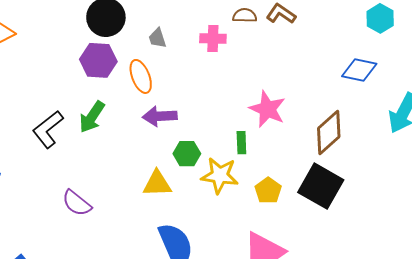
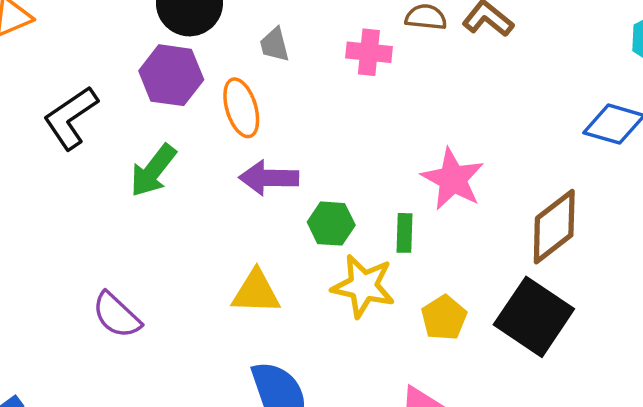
black L-shape: (48, 129) -> (71, 118), moved
green hexagon: (187, 154) -> (331, 224), moved

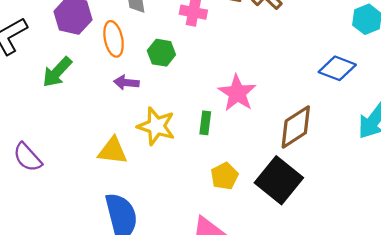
purple arrow: (269, 178) -> (126, 83), size x0.7
green hexagon: (331, 224) -> (161, 53), moved
yellow star: (363, 286) -> (156, 126), moved

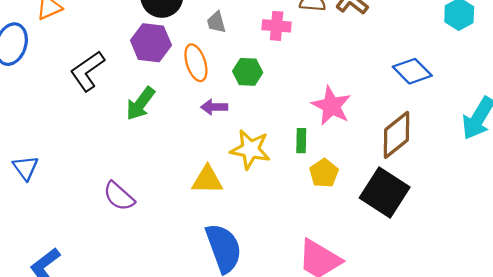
blue diamond: (337, 68) -> (412, 71), moved, turned 30
yellow pentagon: (225, 176) -> (324, 173), moved

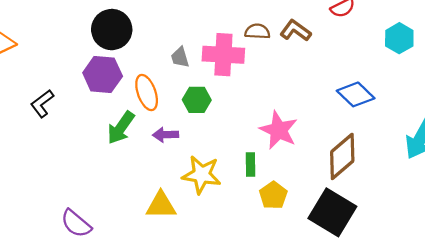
gray trapezoid: (216, 22) -> (180, 57), moved
pink cross: (277, 26) -> (223, 55), size x1.5
black L-shape: (87, 71) -> (42, 104), size x0.7
green arrow: (141, 104) -> (121, 128), moved

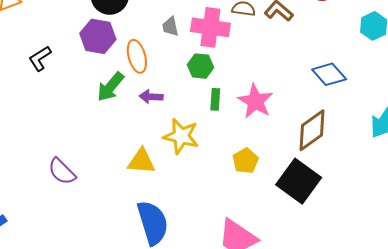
green hexagon: (197, 100) -> (200, 66), moved
green rectangle: (250, 165) -> (215, 99), moved

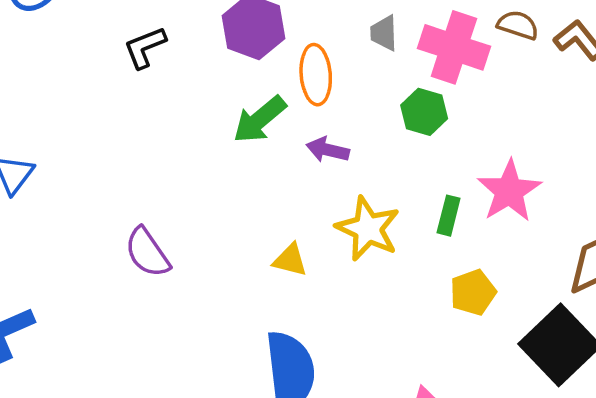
green rectangle: (215, 99) -> (449, 216), moved
yellow triangle: (141, 161) -> (290, 260), size x0.7

